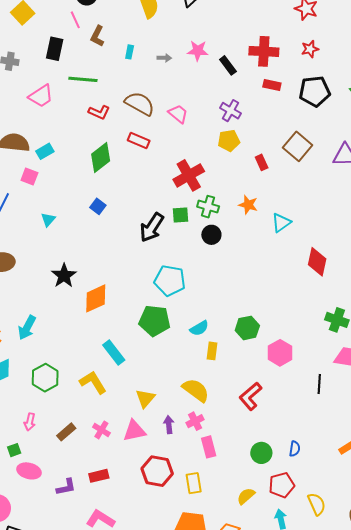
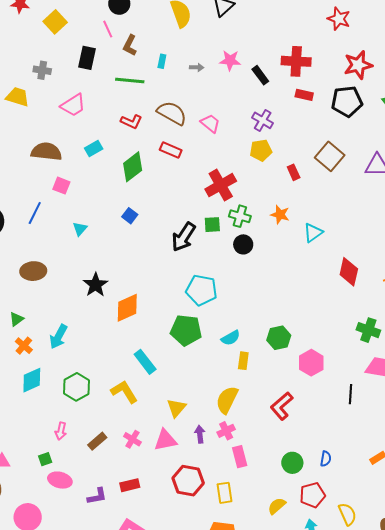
red star: (310, 49) -> (358, 65), moved, size x1.6
green line: (83, 79) -> (130, 80), moved
cyan rectangle: (45, 151) -> (94, 148), moved
yellow semicircle: (196, 390) -> (227, 400), turned -100

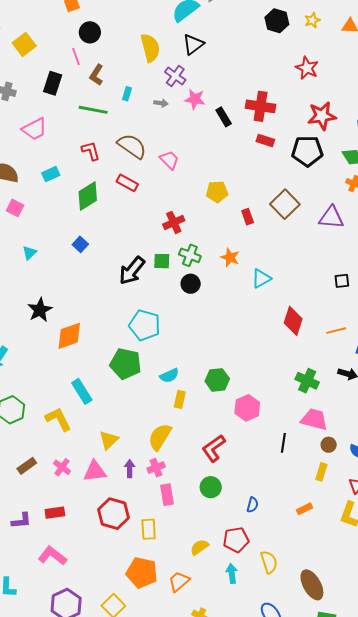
purple cross: (263, 120) -> (175, 76), moved
red L-shape: (131, 122) -> (91, 151), turned -135
red cross: (221, 185) -> (174, 222), size x0.7
green circle: (292, 463) -> (211, 487), moved

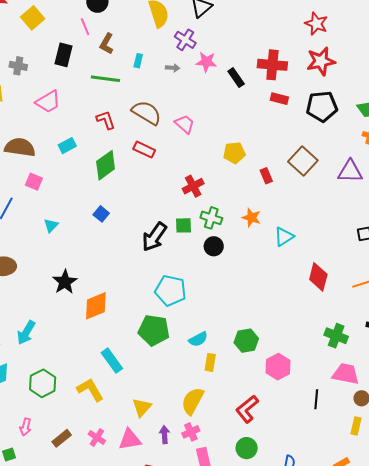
red star: (322, 116) -> (321, 61), moved

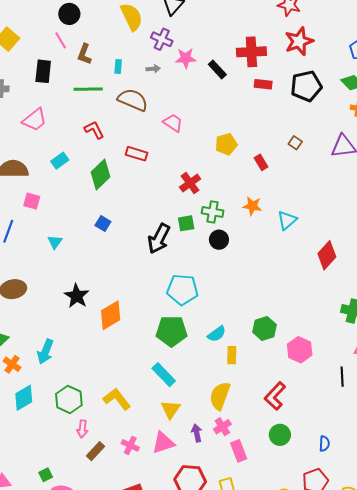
brown semicircle: (147, 113) -> (133, 100), moved
brown square: (303, 161) -> (295, 143), size x0.5
red diamond: (318, 277) -> (327, 255), turned 36
cyan rectangle: (112, 361) -> (164, 375), moved
pink arrow: (26, 427) -> (82, 429), moved

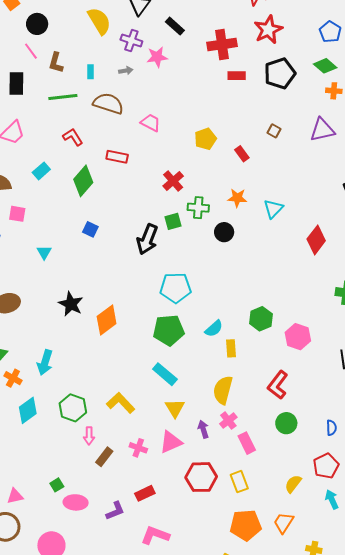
black rectangle: (217, 70) -> (175, 26), moved
black circle: (219, 240) -> (224, 232), moved

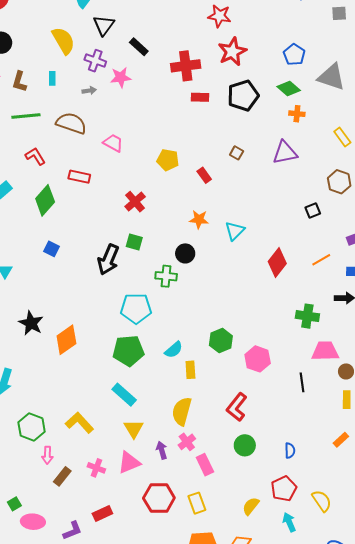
cyan rectangle: (91, 72) -> (52, 78), moved
yellow pentagon: (205, 139) -> (168, 160), turned 30
green cross: (198, 208) -> (166, 276), moved
green square: (173, 221) -> (134, 242), turned 30

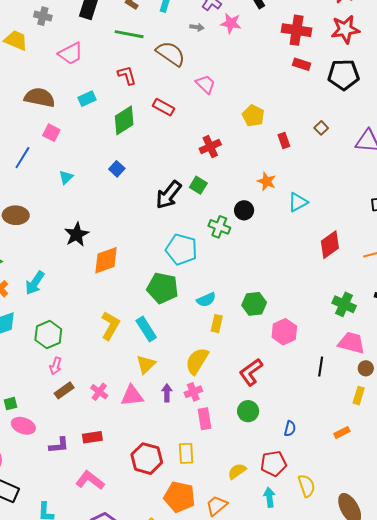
yellow L-shape: (79, 423) -> (110, 326), moved, turned 56
red hexagon: (159, 498) -> (147, 459), moved

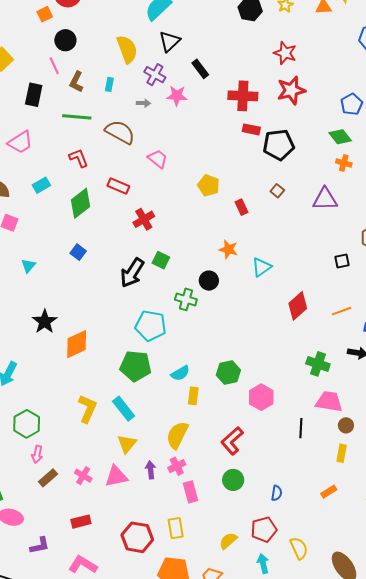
black pentagon: (343, 75) -> (279, 145), moved
red cross: (210, 147) -> (144, 219), moved
purple L-shape: (59, 445) -> (40, 546), moved

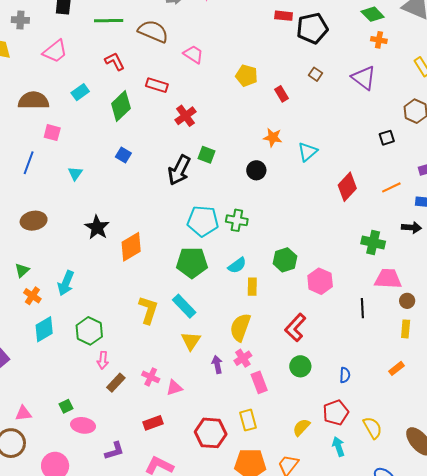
purple triangle: (325, 199) -> (364, 78), turned 44
green cross: (186, 299) -> (237, 220), moved
pink triangle: (116, 476) -> (174, 388), moved, size x0.7

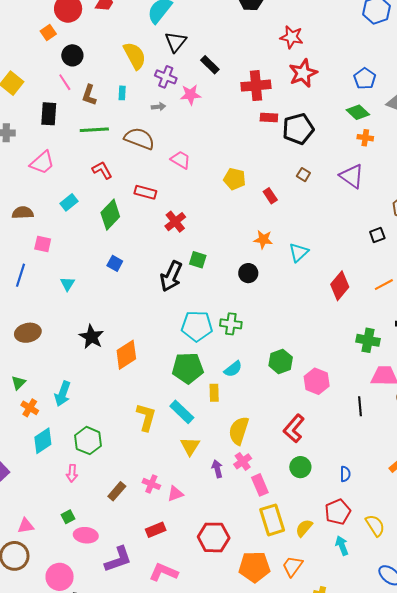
brown semicircle: (34, 100) -> (23, 213), size x0.7
yellow rectangle: (252, 287) -> (214, 393), moved
pink arrow: (103, 360) -> (72, 473), moved
yellow rectangle: (248, 420) -> (272, 520), moved, size x1.4
purple L-shape: (114, 451) -> (118, 559), size x1.4

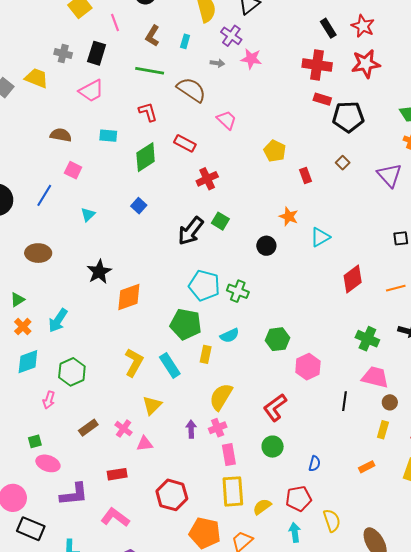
black rectangle: (210, 65) -> (328, 28), moved
pink line: (65, 82) -> (115, 22), moved
black rectangle: (49, 114) -> (97, 53), moved
cyan rectangle: (69, 202) -> (108, 136), turned 30
yellow triangle: (190, 446) -> (152, 405), moved

